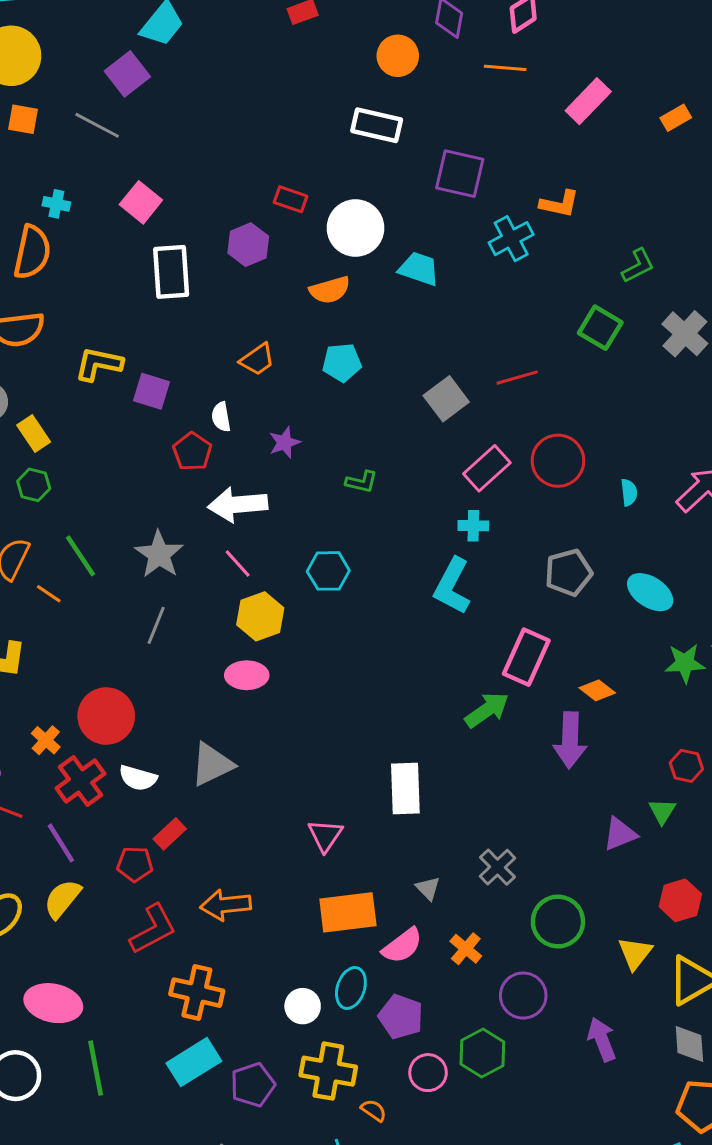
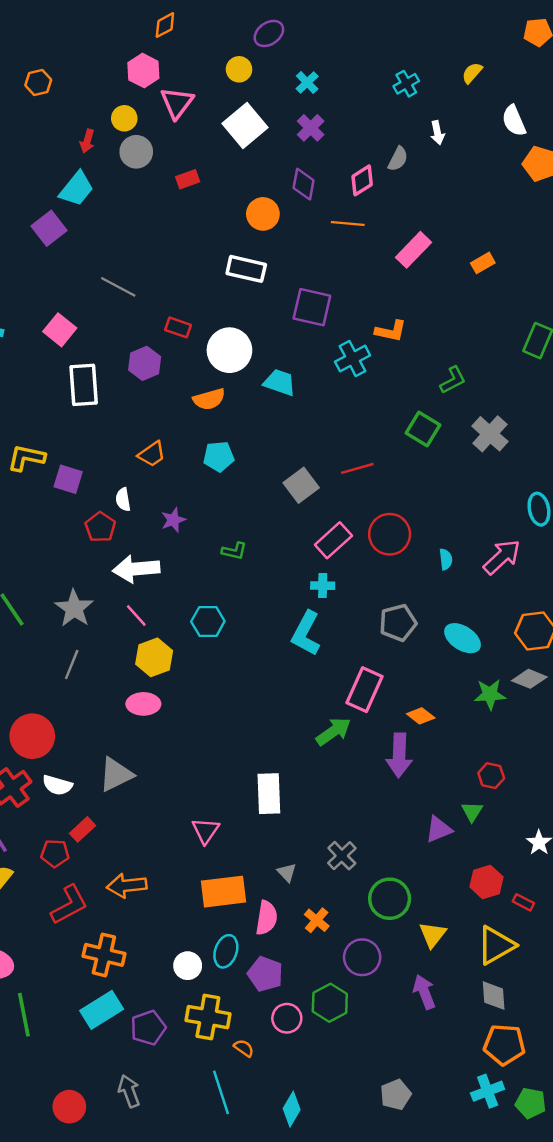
gray line: (97, 125) -> (118, 287), moved
pink semicircle: (402, 946) -> (266, 918), turned -44
yellow triangle: (635, 953) -> (433, 935), moved

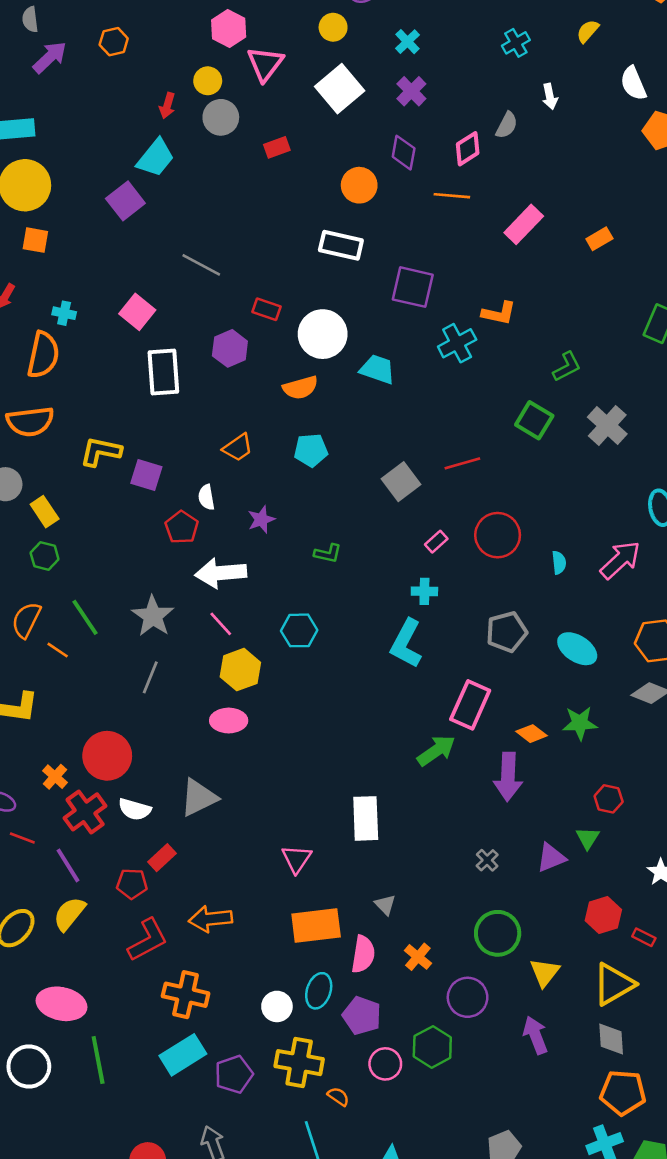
pink rectangle: (333, 540) -> (436, 542), size x0.6
green star: (490, 694) -> (580, 723), moved
gray cross: (342, 856) -> (487, 860), moved, size x0.7

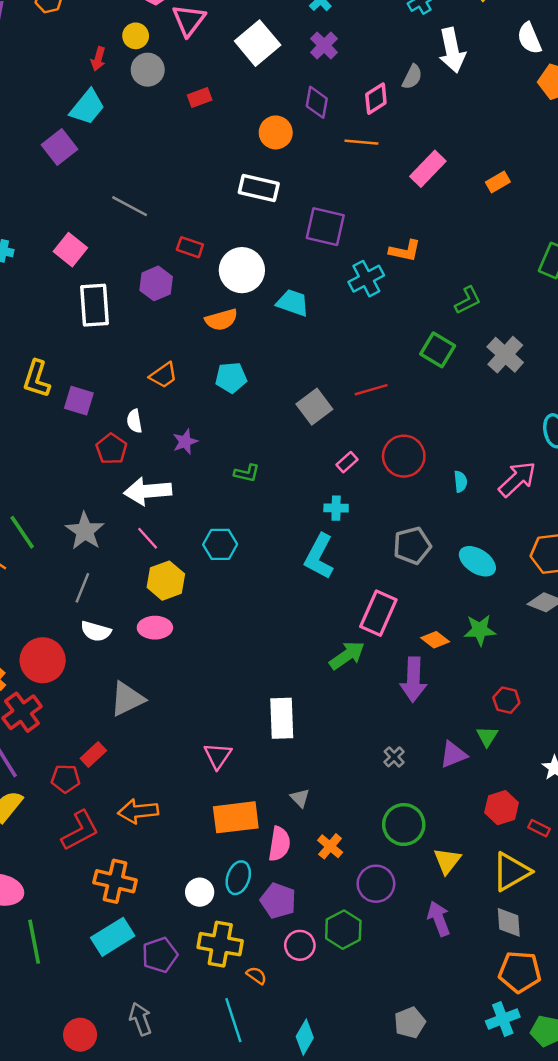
white arrow: (550, 96) -> (452, 50), size x1.8
yellow L-shape: (101, 452) -> (37, 379), turned -84
white semicircle: (135, 809) -> (96, 631), moved

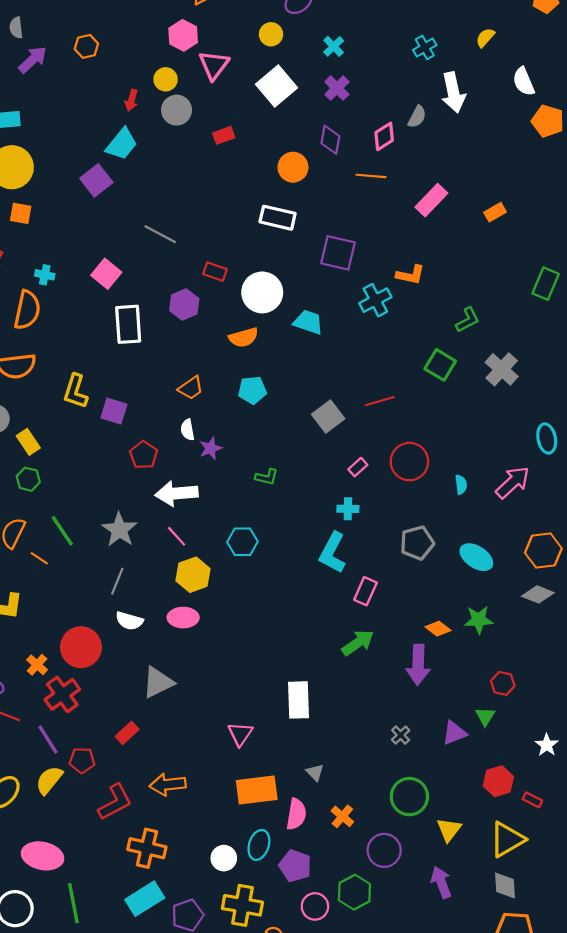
white semicircle: (134, 421) -> (188, 430), moved
pink rectangle: (378, 613) -> (365, 591), moved, size x0.7
red pentagon: (66, 779) -> (82, 760), moved

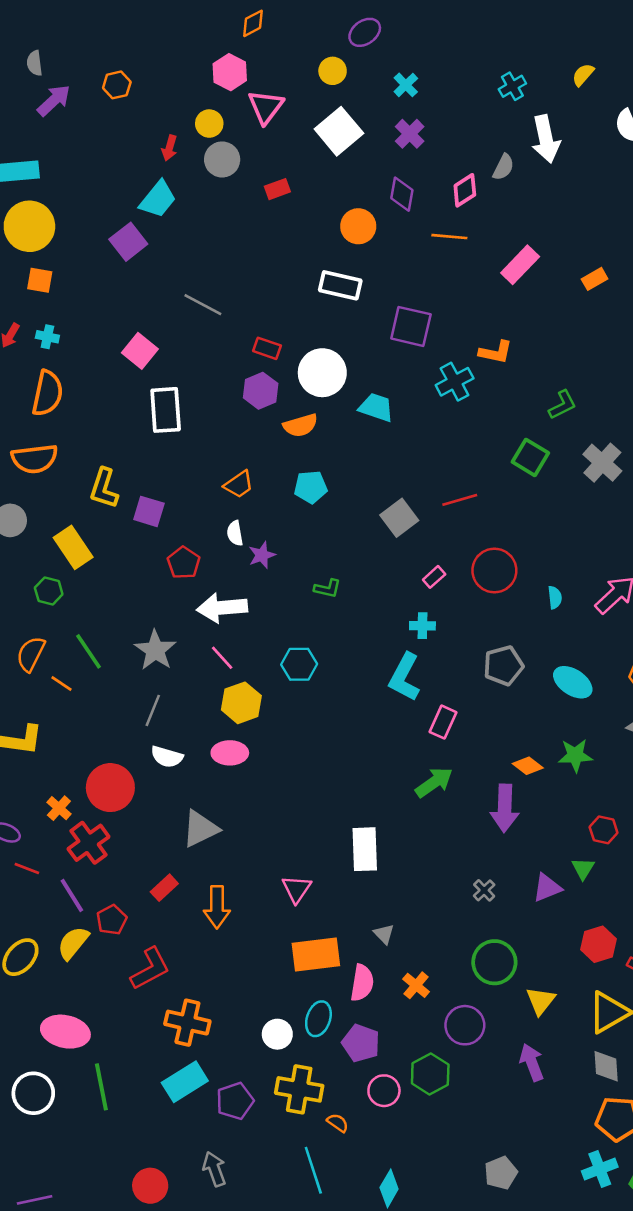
cyan cross: (45, 275) -> (47, 337), moved
purple hexagon: (184, 304) -> (261, 391), moved
yellow rectangle: (28, 442) -> (73, 547), moved, size x1.4
red pentagon: (82, 760) -> (112, 920), turned -30
orange arrow: (168, 784) -> (217, 907), moved, turned -84

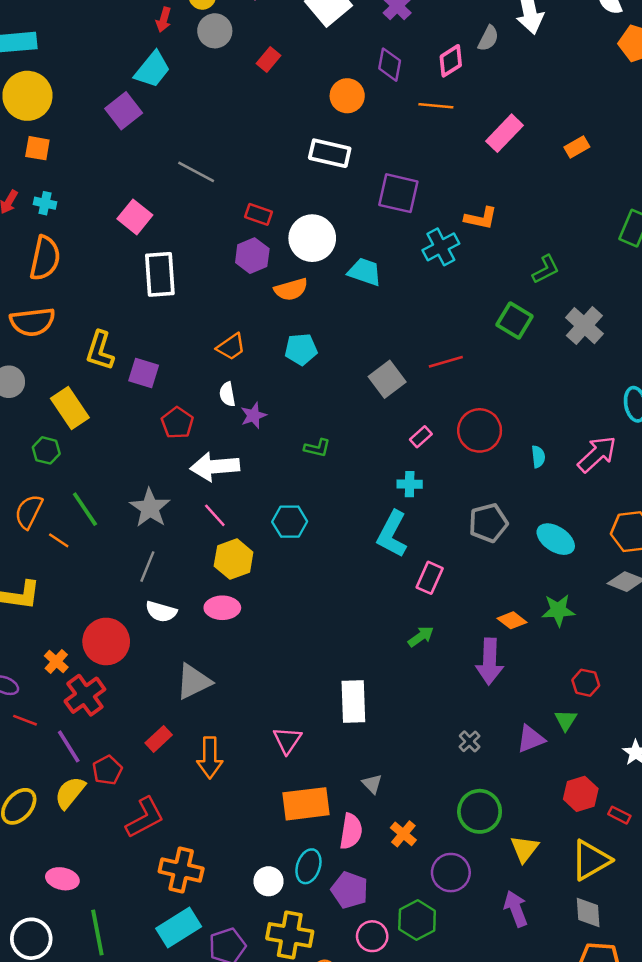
red rectangle: (277, 189) -> (269, 60), turned -30
green arrow: (434, 782) -> (421, 637), size x0.7
pink ellipse: (65, 1032) -> (62, 879), size x0.7

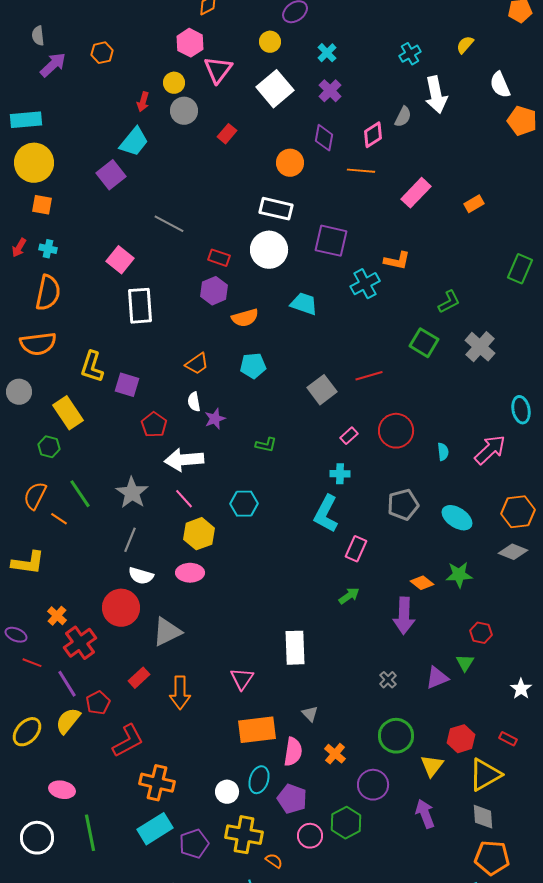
white circle: (312, 238) -> (269, 250), moved
red circle: (106, 641) -> (121, 608), moved
red hexagon: (581, 794) -> (461, 739), moved

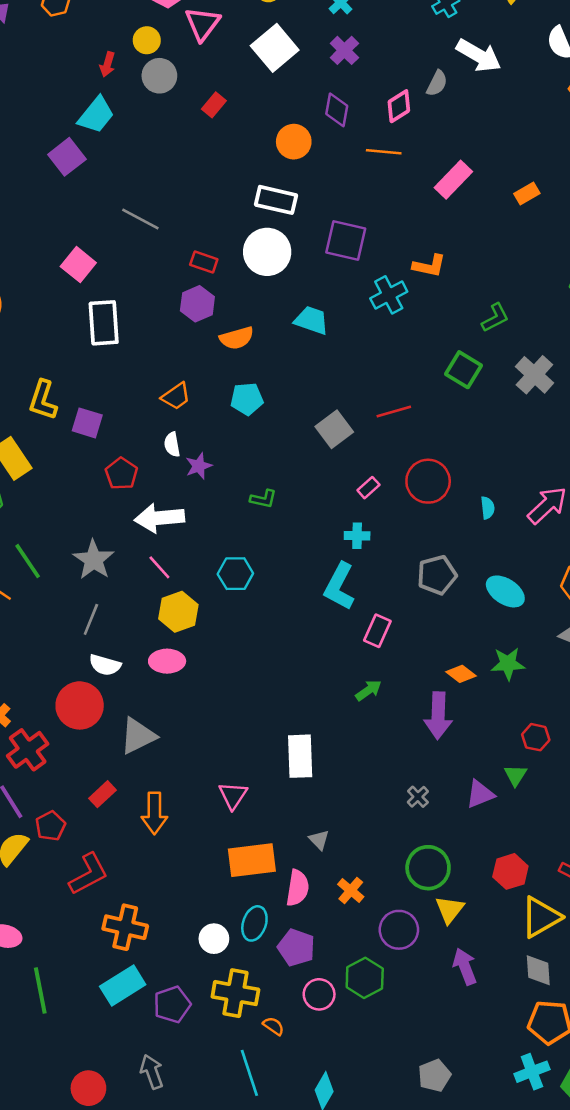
white arrow: (436, 95) -> (479, 55), turned -48
yellow triangle: (432, 766) -> (450, 909), moved

